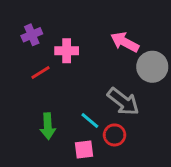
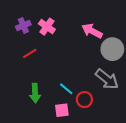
pink cross: (67, 51) -> (47, 27), moved, turned 35
gray arrow: (123, 102) -> (107, 79), moved

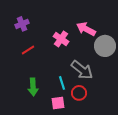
pink cross: (47, 27) -> (61, 39), moved
gray arrow: (107, 79) -> (82, 70), moved
cyan line: (66, 89) -> (62, 83), turned 32

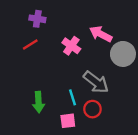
purple cross: (22, 24) -> (37, 19), moved, turned 32
red line: (28, 50) -> (30, 45), moved

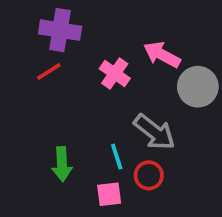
purple cross: (37, 19) -> (60, 30), size x1.5

